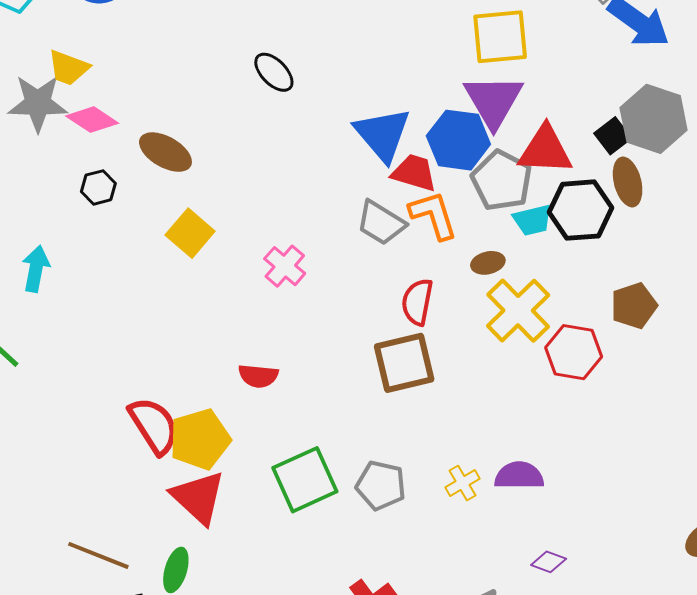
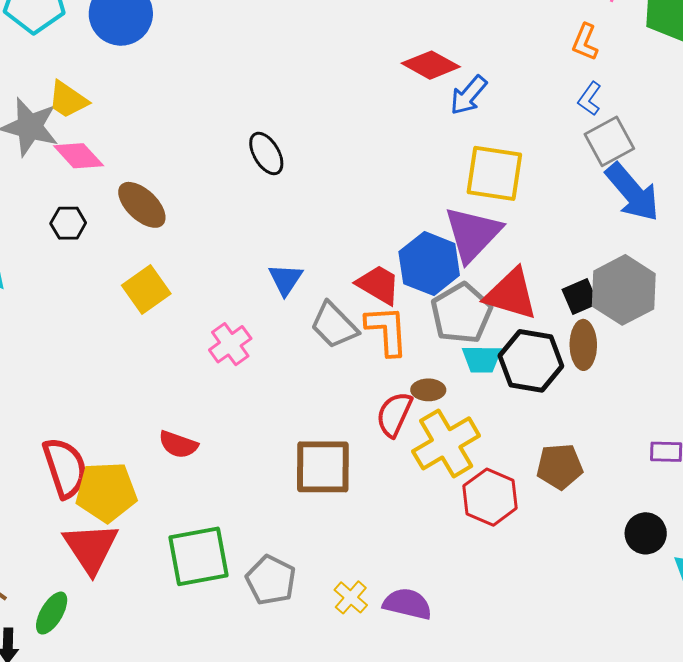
blue triangle: (382, 134) -> (285, 279), moved, size x0.6
red semicircle: (417, 302) -> (394, 414), moved
yellow cross: (463, 483) -> (351, 597), turned -32

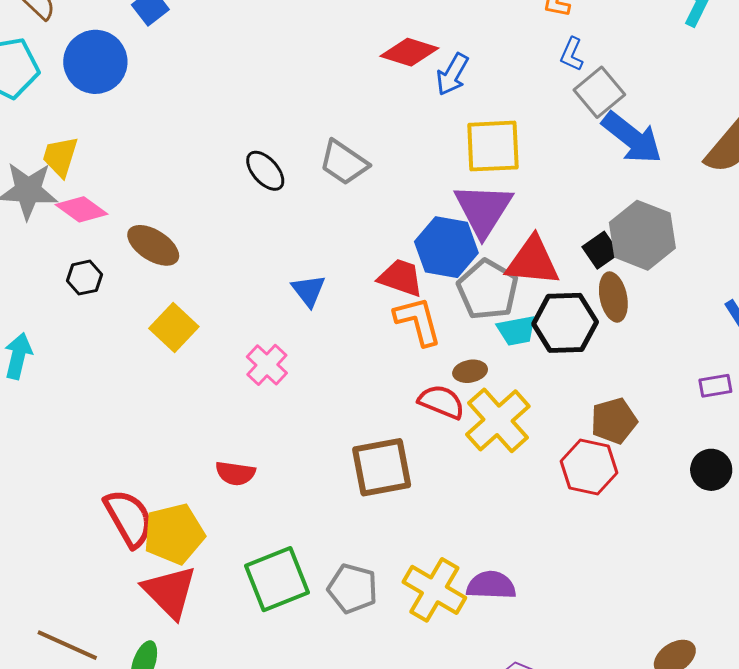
yellow trapezoid: (68, 100) -> (60, 157), turned 84
gray trapezoid: (334, 325) -> (344, 163), moved
red semicircle: (394, 414) -> (441, 402), turned 99
red hexagon: (490, 497) -> (589, 467), moved
yellow cross: (351, 597) -> (434, 590), size x1.8

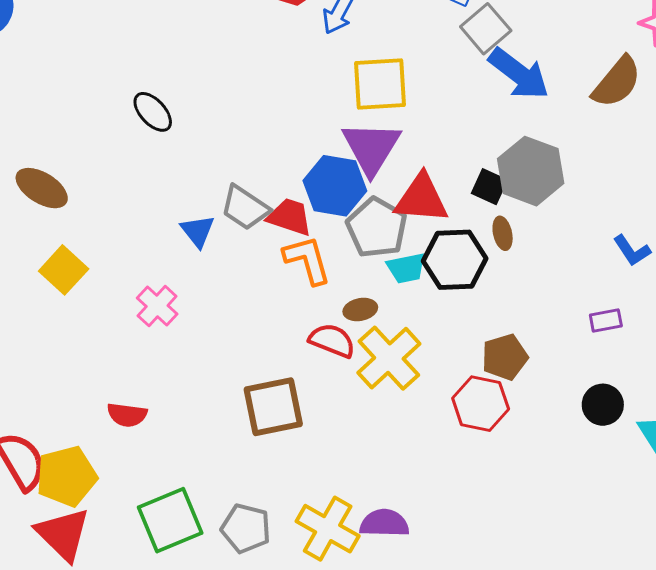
gray trapezoid: (344, 163) -> (245, 208), moved
black square: (601, 250) -> (489, 187), turned -30
brown ellipse: (613, 297) -> (503, 233), size x0.7

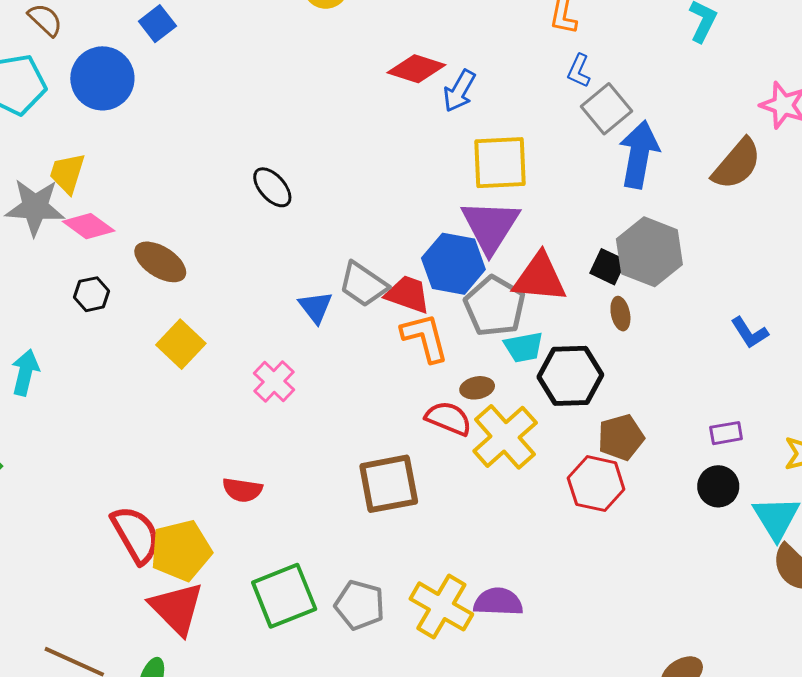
blue arrow: (519, 74) -> (639, 154), turned -118
black hexagon: (455, 260) -> (570, 376), moved
purple rectangle: (606, 321) -> (726, 433), moved

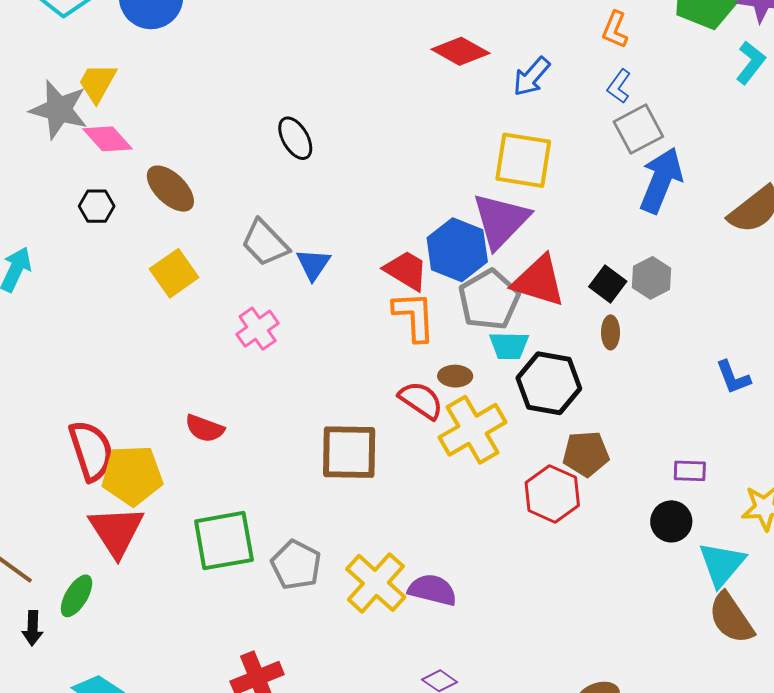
blue arrow: (459, 91) -> (532, 77), moved
gray hexagon: (649, 252) -> (651, 278), size x0.6
gray trapezoid: (363, 284) -> (265, 243), moved

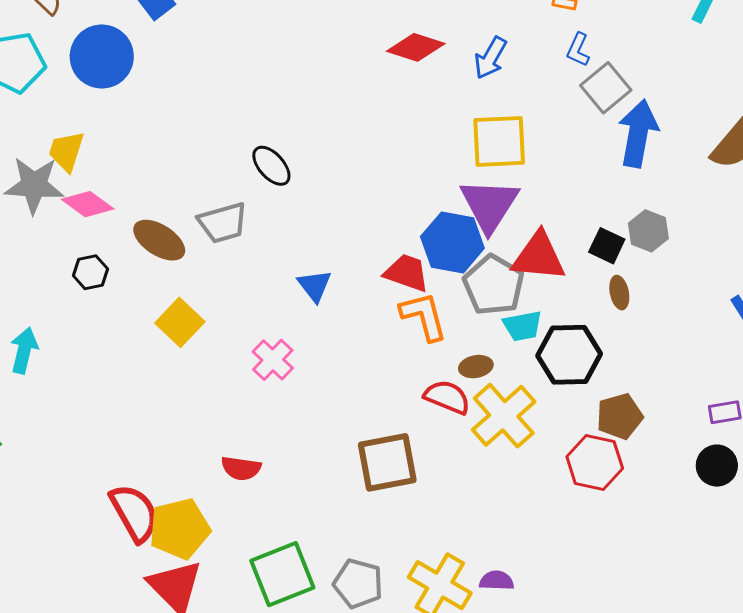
gray trapezoid: (265, 243) -> (223, 223), moved, turned -50
purple semicircle: (432, 590) -> (497, 581), size x0.7

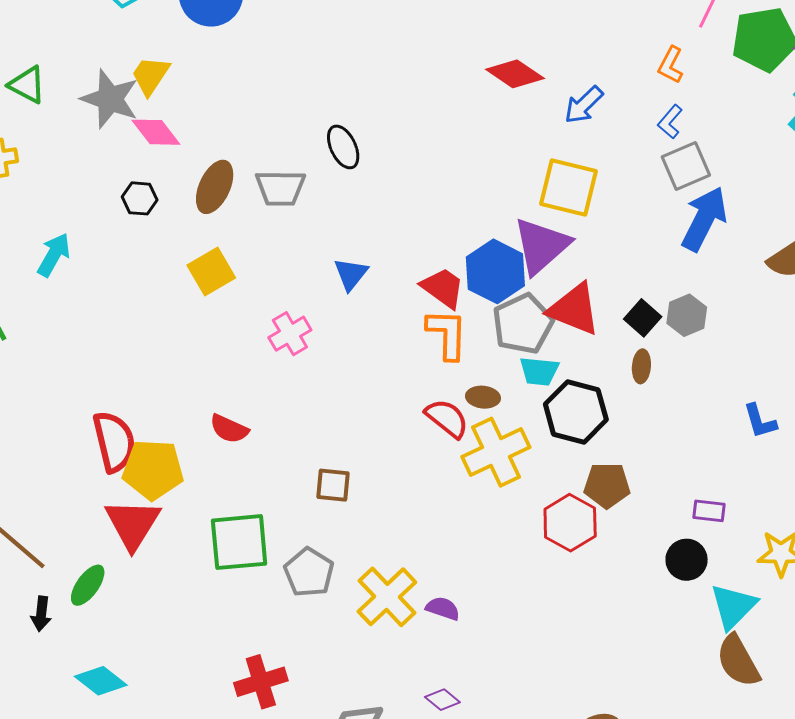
brown ellipse: (159, 240) -> (215, 187), turned 66
brown square: (387, 462) -> (333, 485), moved, size x0.6

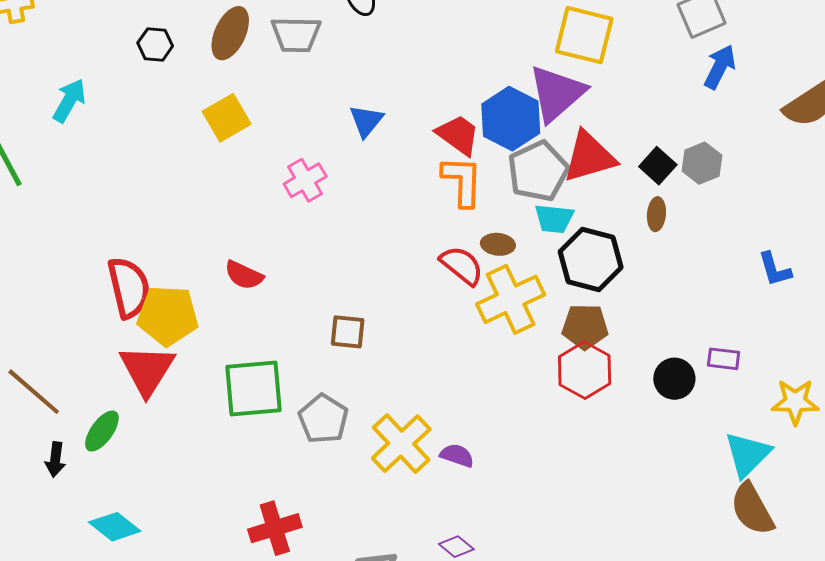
blue arrow: (704, 219) -> (720, 67), size x0.7
red triangle: (574, 309) -> (589, 157), turned -38
brown pentagon: (607, 485) -> (585, 327), moved
black circle: (687, 560) -> (674, 379), moved

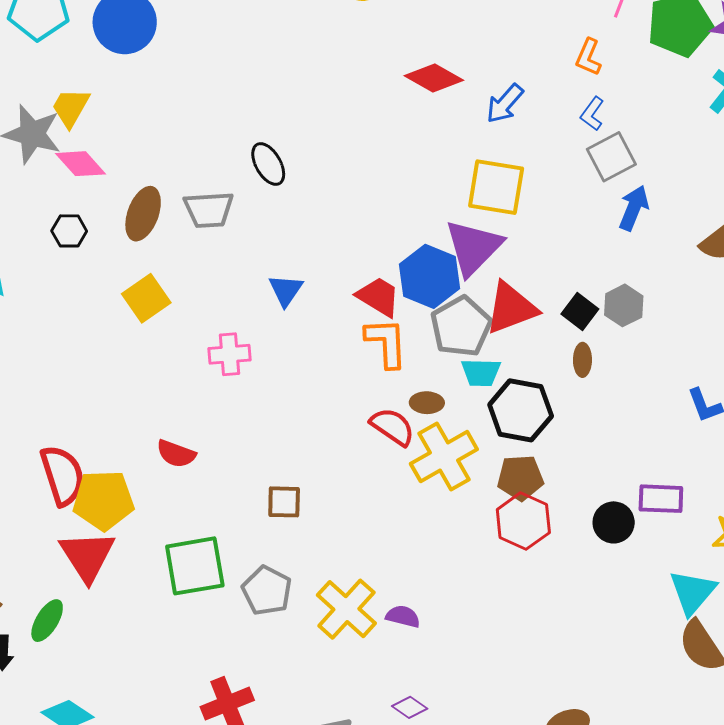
pink cross: (305, 180) -> (229, 354), turned 30
purple rectangle: (724, 359) -> (661, 499), size x1.4

